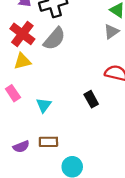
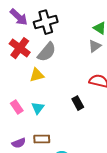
yellow triangle: (22, 61) -> (37, 75), moved
pink rectangle: (13, 93) -> (17, 107), moved

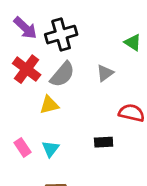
gray triangle: (95, 46) -> (105, 73), moved
black rectangle: (78, 103) -> (104, 142), turned -64

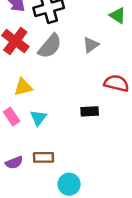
yellow triangle: (49, 105) -> (23, 87), moved

